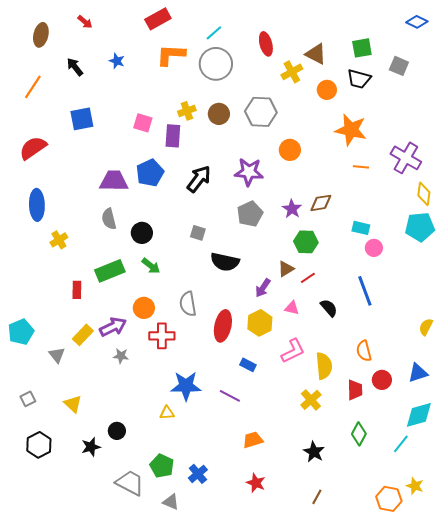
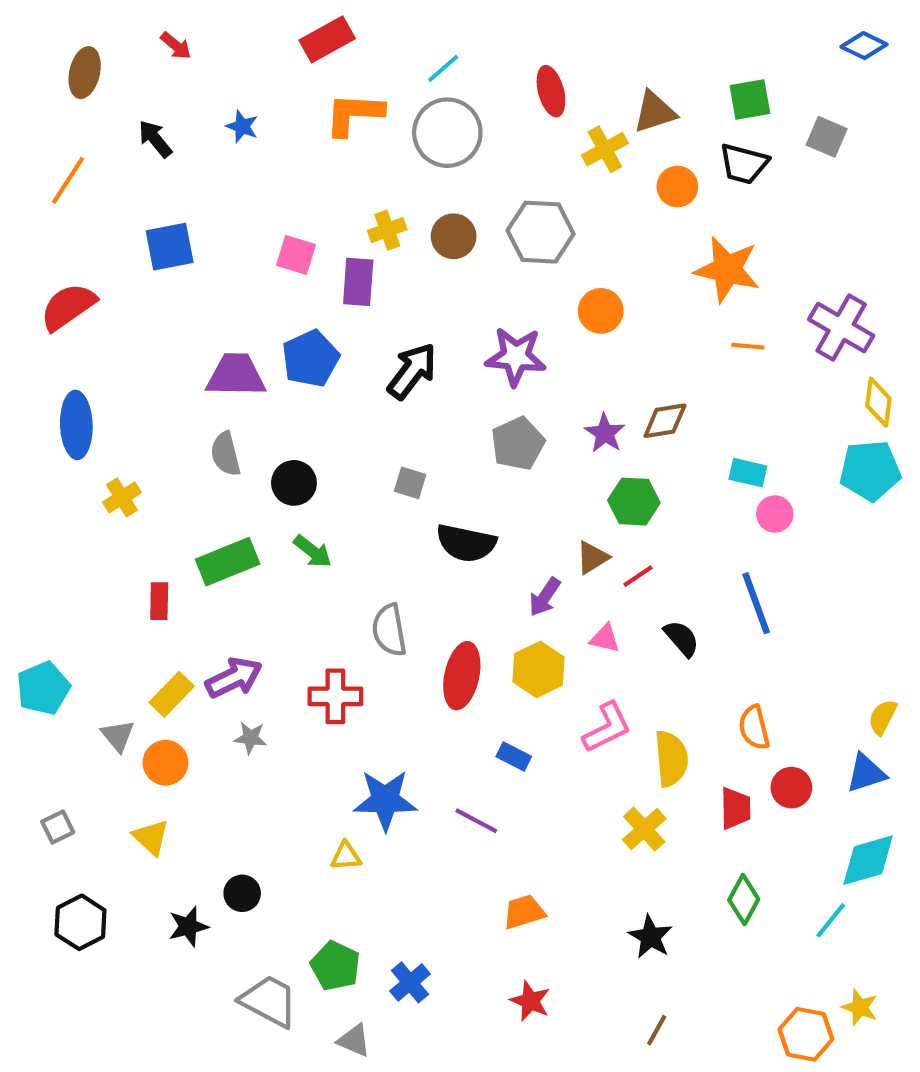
brown triangle: (316, 54) -> (655, 112), turned -45
orange circle: (144, 308) -> (165, 763), moved
yellow semicircle: (426, 327) -> (883, 717), moved

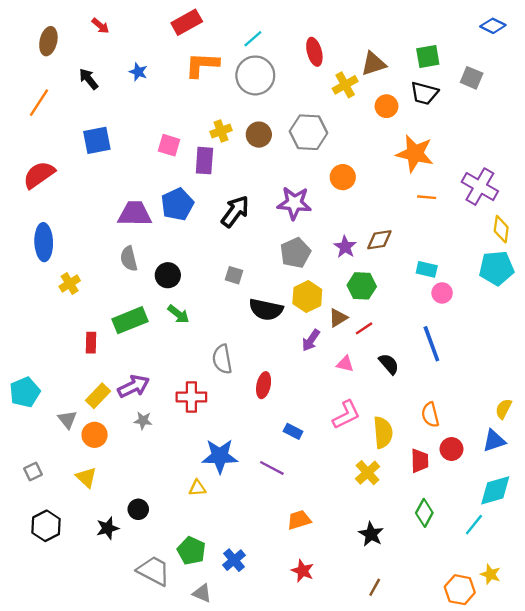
yellow hexagon: (539, 669) -> (307, 297), moved
red ellipse: (462, 676) -> (264, 385), size x0.7

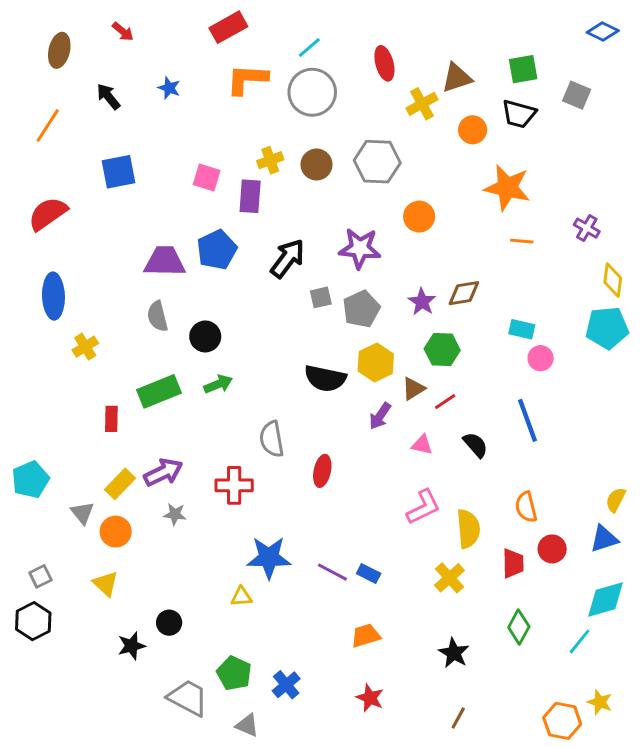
purple cross: (480, 187) -> (587, 228), size x0.6
gray square: (234, 275) -> (321, 297), moved, turned -30
green arrow: (178, 314) -> (218, 384), turned -60
blue rectangle: (293, 431) -> (369, 574), moved
black hexagon: (46, 526) -> (33, 621), moved

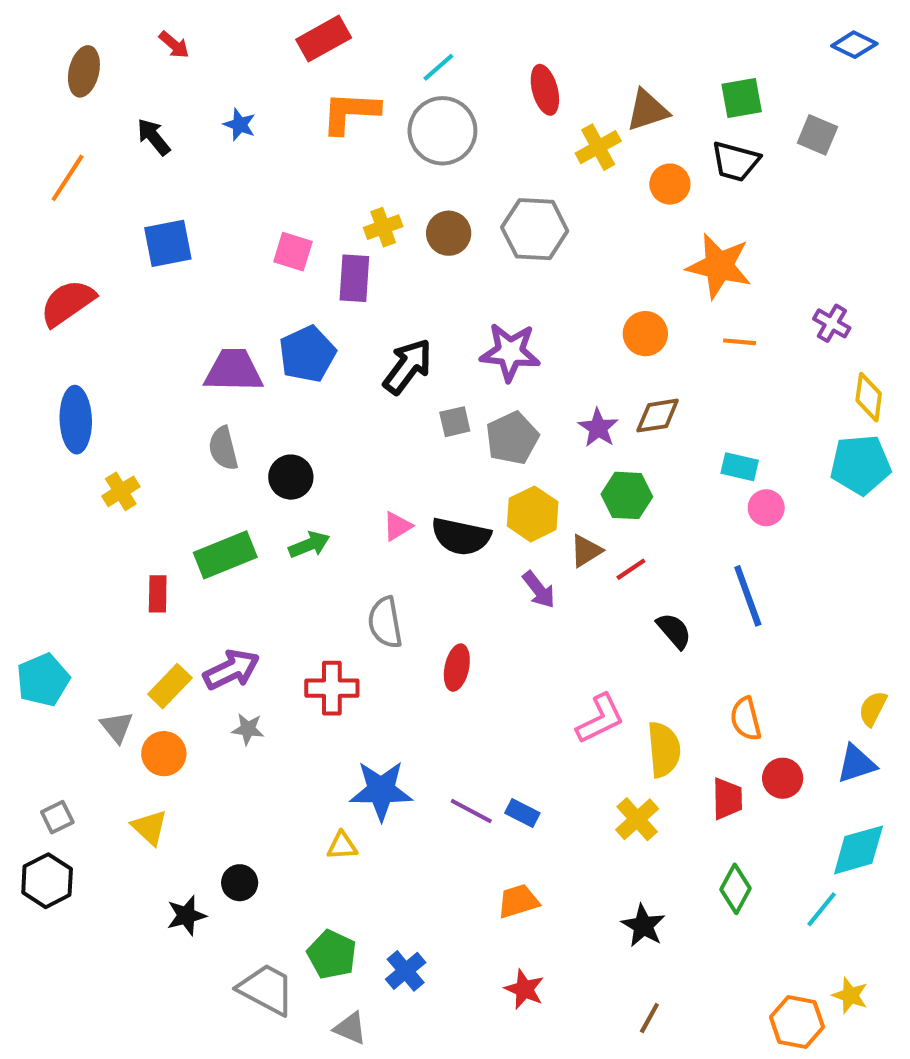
orange circle: (419, 217) -> (645, 334), moved
purple arrow: (380, 416) -> (539, 590), turned -72
pink triangle: (422, 445) -> (397, 526), moved, turned -45

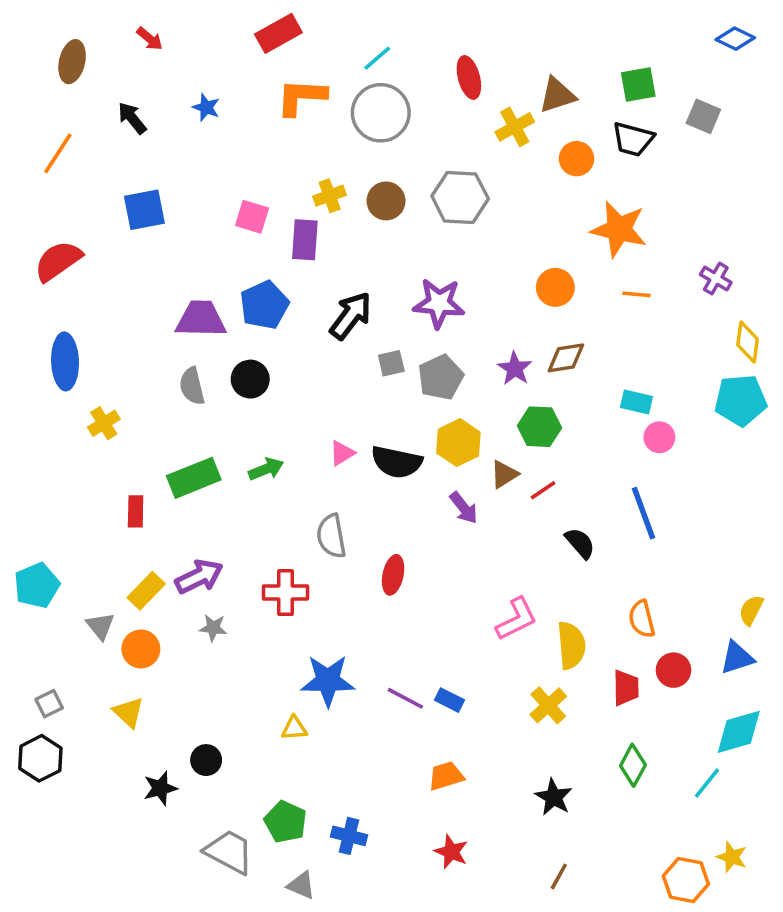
black circle: (291, 477) -> (250, 379), moved
blue cross: (406, 971) -> (349, 836), turned -36

